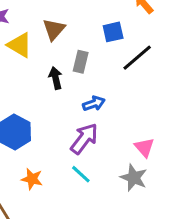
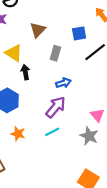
yellow triangle: (20, 45) -> (14, 53), moved
black arrow: (56, 78) -> (25, 72), moved
cyan line: (81, 174) -> (52, 132), turned -72

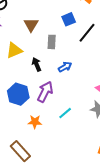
yellow triangle: (14, 53) -> (14, 50), turned -42
black arrow: (25, 72) -> (37, 64), moved
purple arrow: (56, 107) -> (45, 92), moved

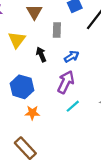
yellow triangle: (14, 50) -> (17, 40), turned -30
purple arrow: (45, 92) -> (66, 82), moved
orange star: (35, 122) -> (32, 113), moved

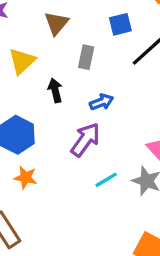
cyan line: (73, 106) -> (106, 180), moved

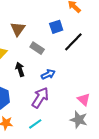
gray rectangle: (86, 57) -> (37, 48), turned -64
cyan line: (106, 180) -> (35, 124), moved

